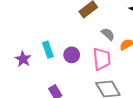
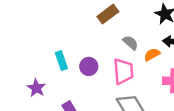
purple star: (23, 59) -> (36, 88), moved

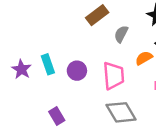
gray semicircle: (130, 43) -> (121, 34), moved, turned -105
purple star: (36, 88) -> (21, 69), moved

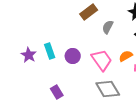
orange semicircle: (144, 58) -> (126, 56), moved
pink trapezoid: (114, 76) -> (102, 60), turned -30

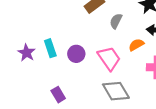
orange semicircle: (126, 56) -> (136, 45), moved

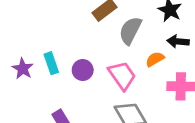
gray semicircle: (116, 21) -> (130, 31), size x1.5

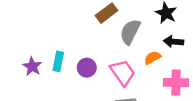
cyan rectangle: (51, 63) -> (58, 61), turned 30

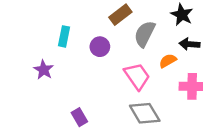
cyan rectangle: (58, 61) -> (64, 36), moved
purple circle: (87, 68) -> (100, 47), moved

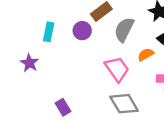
purple circle: (100, 47) -> (82, 31), moved

